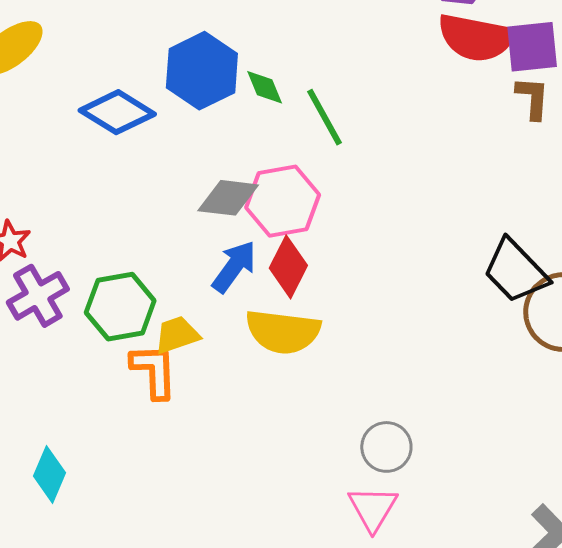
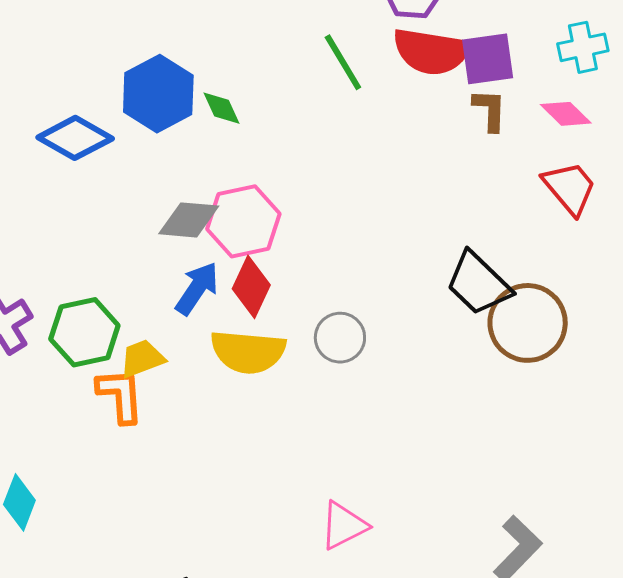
green line: (324, 117) -> (343, 62), moved
gray circle: (386, 447) -> (340, 338), moved
pink triangle: (373, 508) -> (344, 526), turned 34

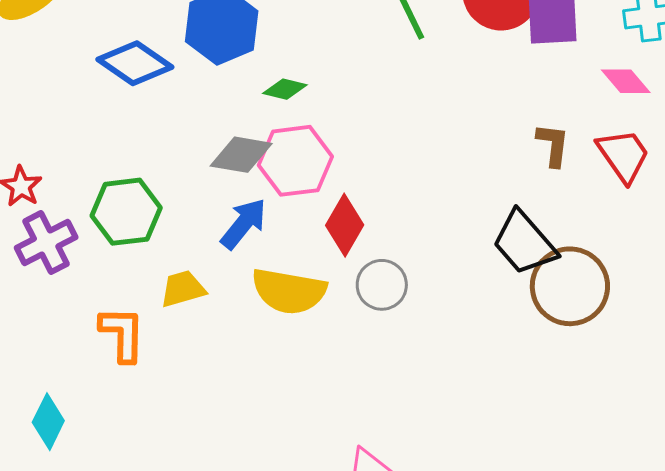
green diamond: (222, 108) -> (285, 89), moved, turned -57
brown L-shape: (490, 110) -> (553, 145), moved
red diamond: (251, 287) -> (345, 225), moved
green hexagon: (84, 332) -> (126, 212), moved
orange L-shape: (120, 395) -> (122, 334), moved

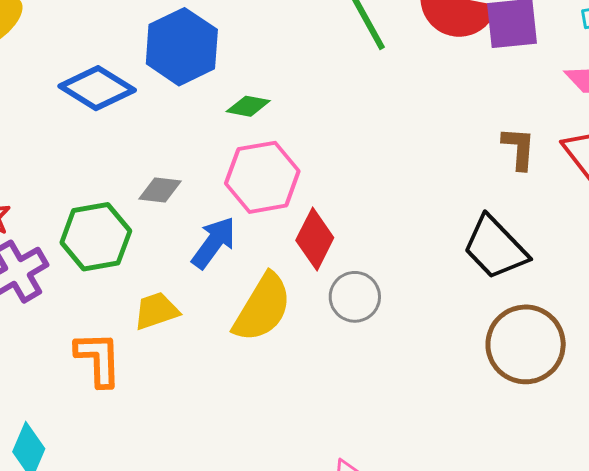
gray diamond: (241, 155) -> (160, 190), moved, size x0.7
brown circle: (570, 286) -> (526, 344), moved
yellow semicircle: (289, 291) -> (262, 308), turned -66

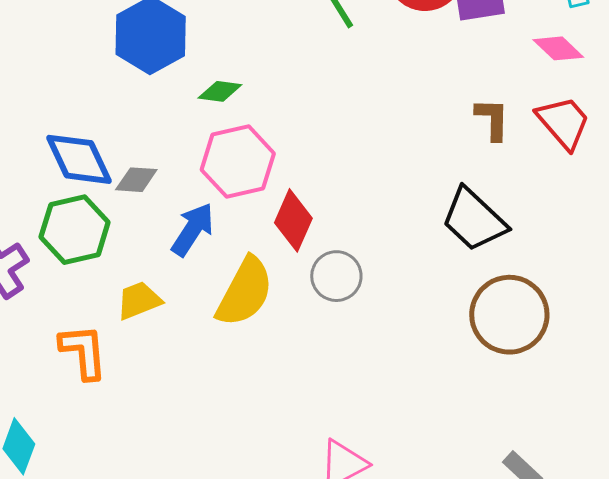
blue diamond: (97, 88) -> (79, 159), moved, turned 36

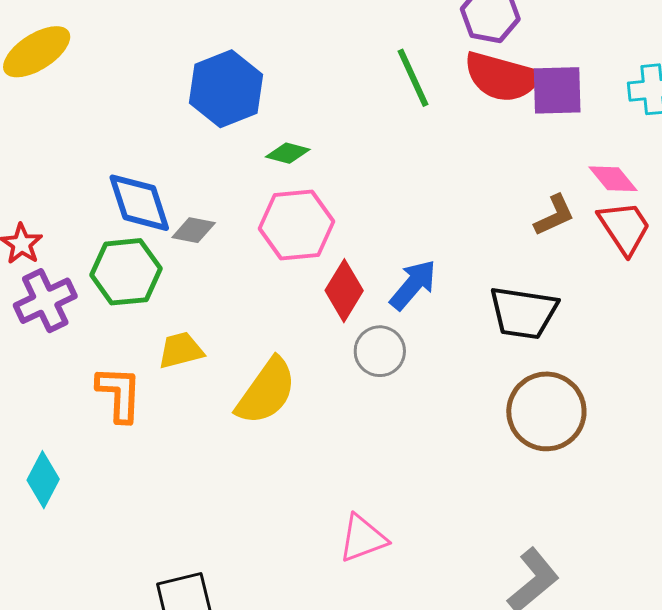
pink diamond: (558, 48) -> (613, 179), moved
brown L-shape: (492, 119) -> (554, 215), turned 57
black trapezoid: (474, 220) -> (523, 313), turned -42
blue arrow: (193, 229) -> (413, 285), moved
yellow semicircle: (245, 292) -> (266, 391), moved

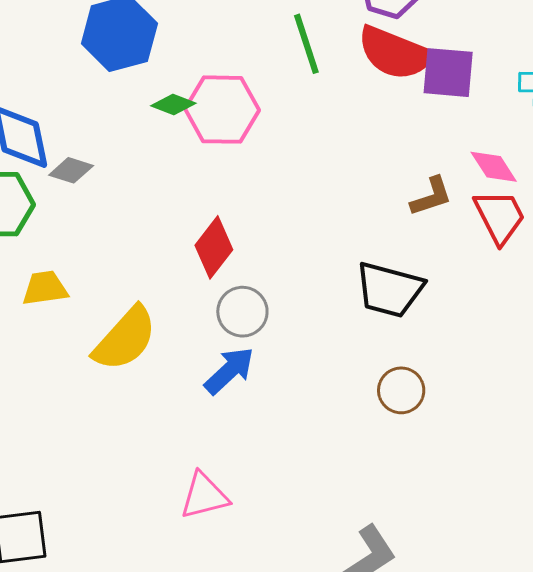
pink hexagon: (296, 225) -> (222, 110), moved
blue arrow: (413, 285) -> (229, 371), moved
brown circle: (546, 411) -> (401, 390), size x0.6

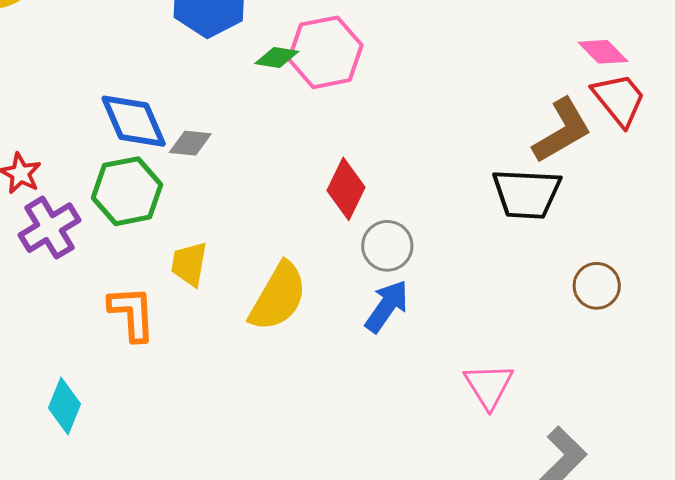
brown L-shape: (431, 196) -> (562, 131), moved, size x1.5
yellow trapezoid: (45, 288) -> (189, 264), turned -60
brown circle: (401, 390) -> (597, 286), moved
pink triangle: (204, 496) -> (489, 386), moved, turned -36

